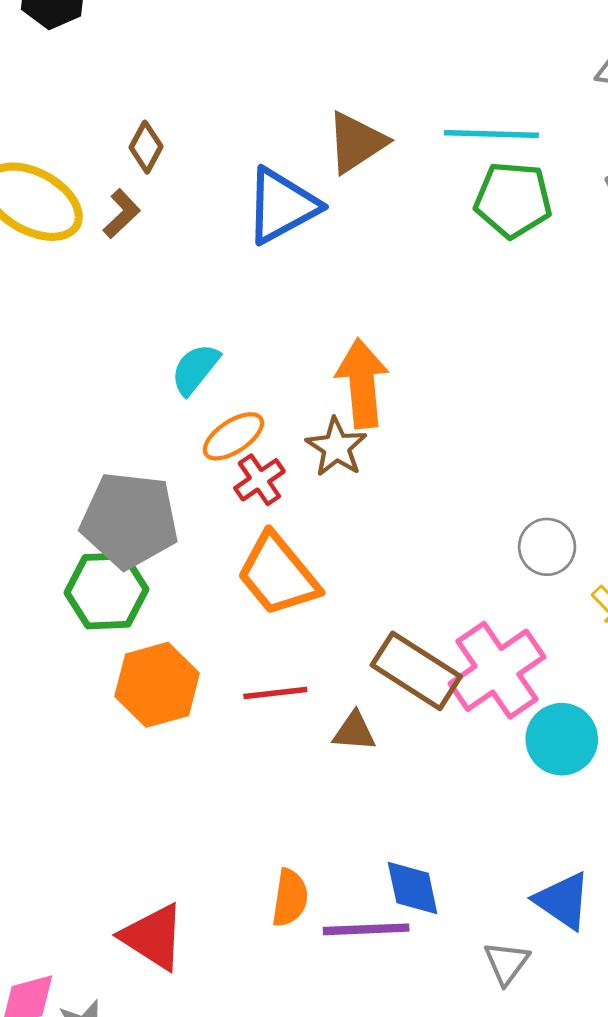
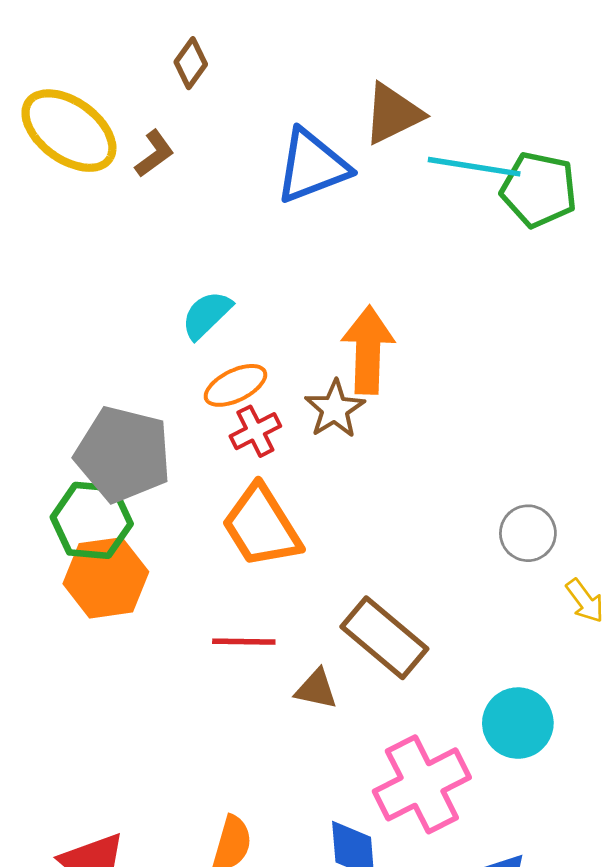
cyan line: (491, 134) -> (474, 167), moved
brown diamond: (146, 147) -> (191, 63), moved
pink cross: (497, 670) -> (422, 784), moved
orange hexagon: (157, 685) -> (106, 578), moved

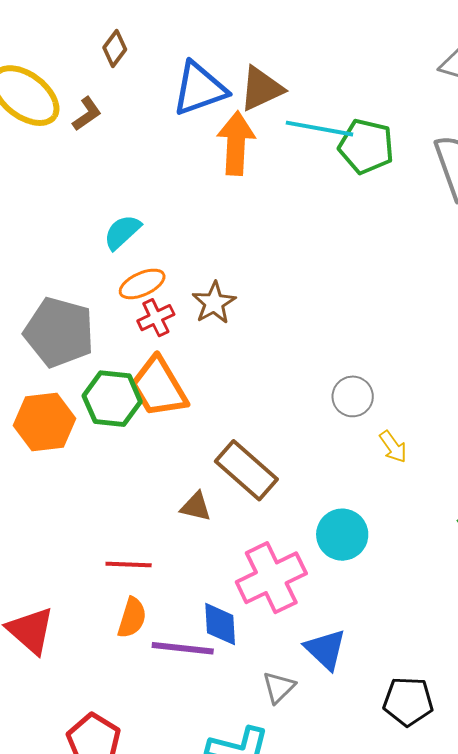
blue triangle: (312, 166) -> (199, 89), moved
orange arrow: (368, 350) -> (236, 143), moved
green hexagon: (92, 520) -> (112, 399), moved
red line: (244, 642) -> (129, 564), moved

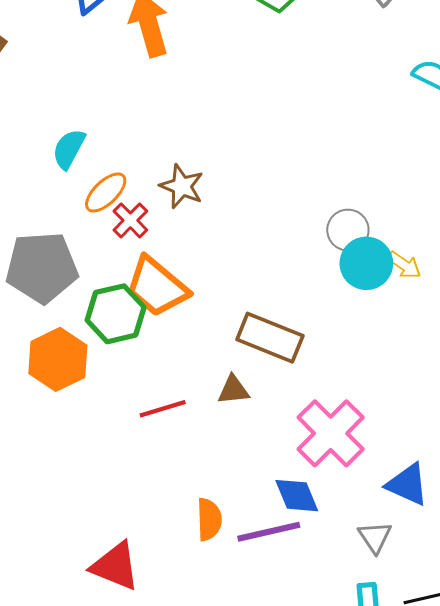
cyan circle: (342, 535) -> (366, 263), moved
red line: (129, 564) -> (163, 409), moved

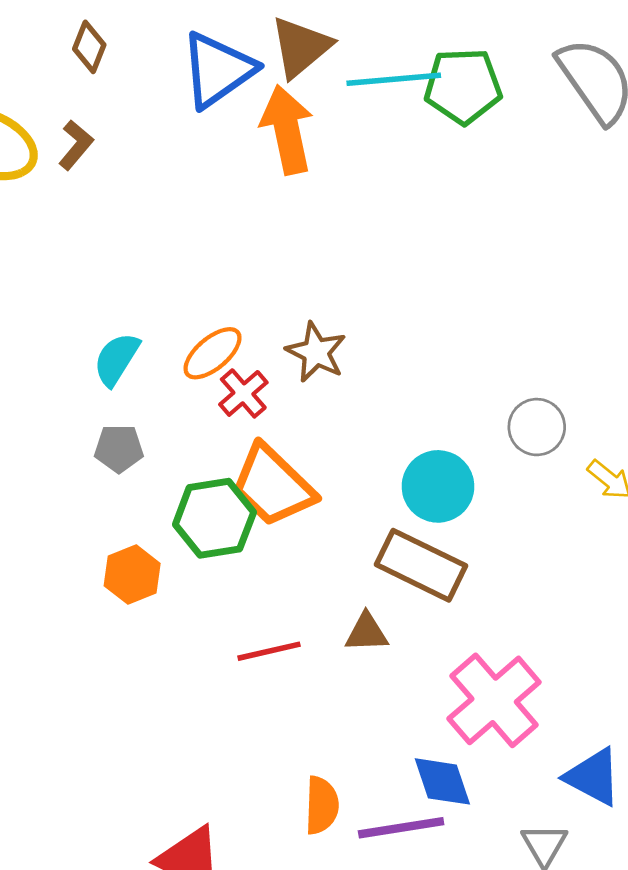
cyan semicircle: (69, 149) -> (117, 359), moved
cyan circle: (366, 263) -> (438, 486), moved
gray pentagon: (42, 267) -> (119, 449), size x0.5
orange hexagon: (58, 359) -> (132, 575), size x0.7

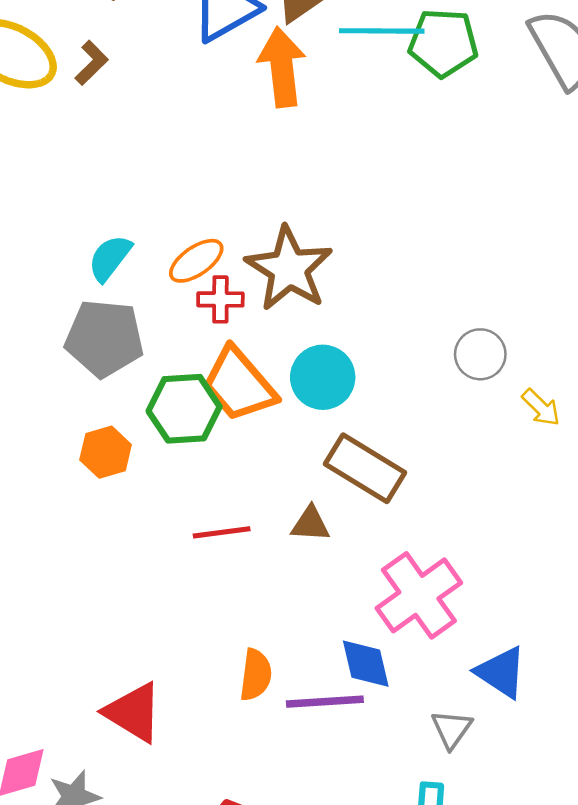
brown star: (316, 352) -> (289, 269), size x1.6
red cross: (243, 393) -> (220, 299), turned 36
gray pentagon: (119, 449) -> (104, 338), size x1.8
cyan circle: (438, 486) -> (323, 377), moved

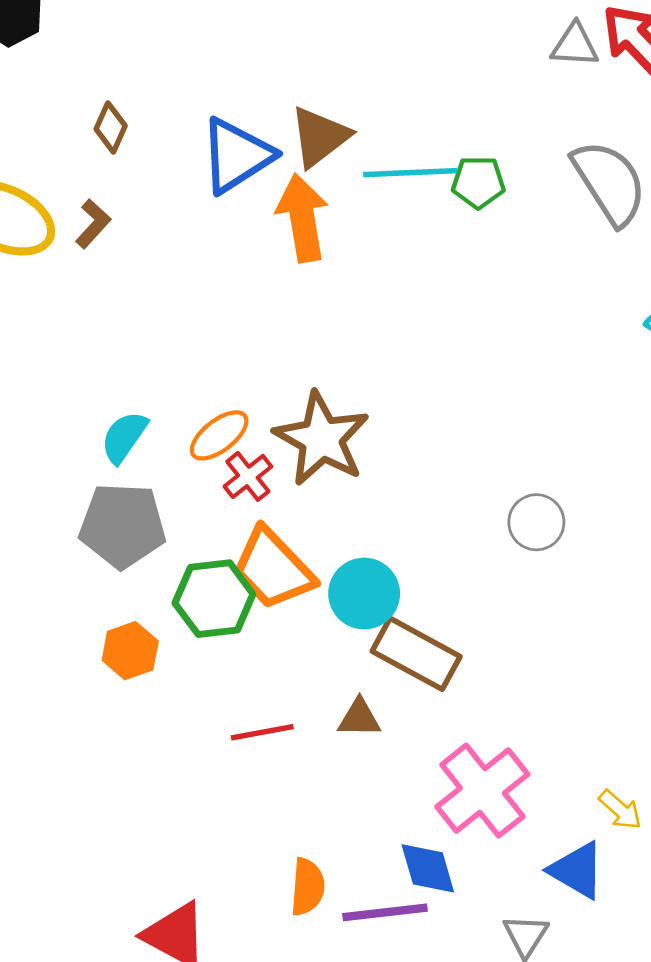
green pentagon: (443, 43) -> (478, 182), size x0.7
red cross: (220, 299) -> (248, 476), turned -36
cyan circle: (323, 377) -> (364, 594), moved
yellow arrow: (541, 408) -> (620, 810), moved

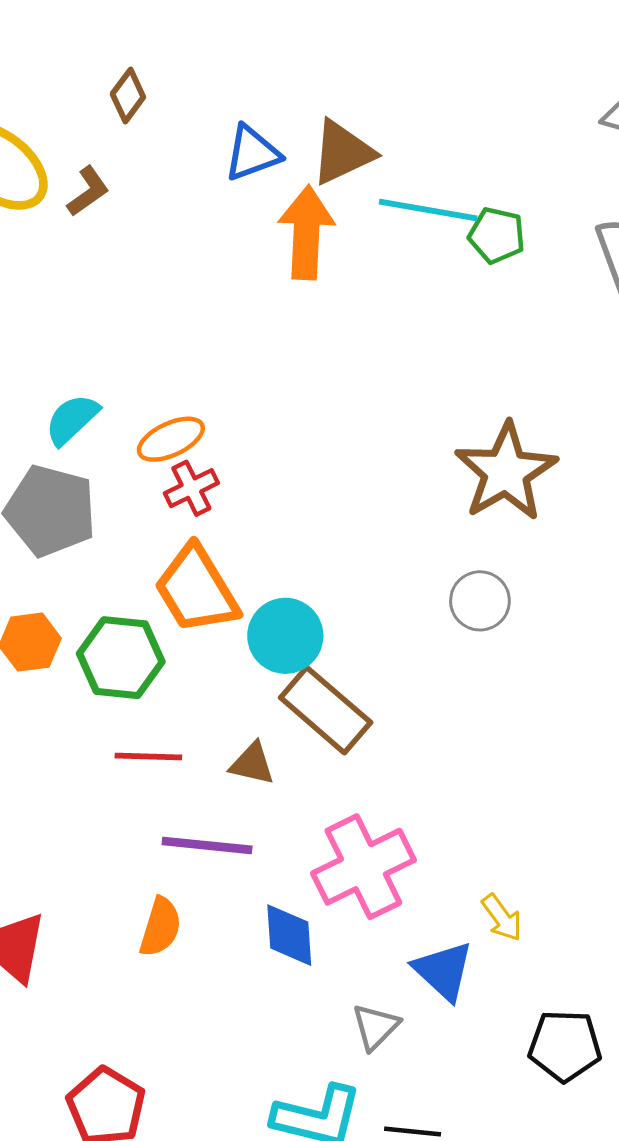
blue triangle: (237, 156) -> (252, 153), size x0.7
brown star: (321, 439) -> (506, 472), moved
green hexagon: (214, 599) -> (121, 658), moved
purple line: (385, 912) -> (207, 845), moved

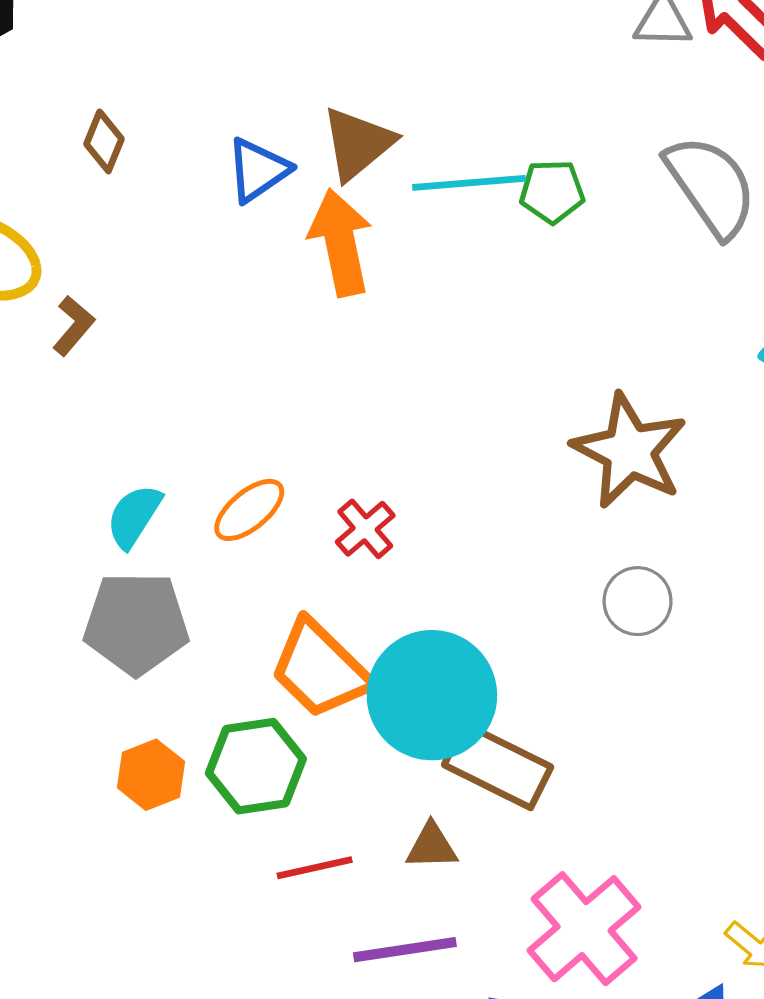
brown L-shape: (88, 191) -> (73, 326), moved
red cross: (191, 488) -> (365, 529), moved
cyan circle: (285, 636) -> (432, 695), size x1.5

